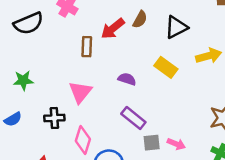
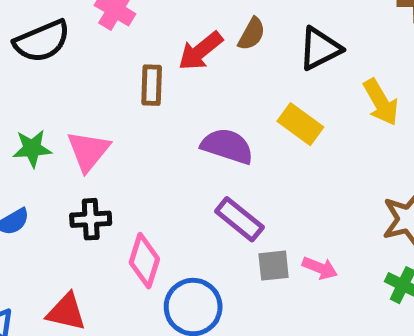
yellow arrow: (209, 56) -> (381, 102), turned 75
purple semicircle: (127, 79) -> (227, 146), size x1.5
pink triangle: (80, 92) -> (88, 151), moved

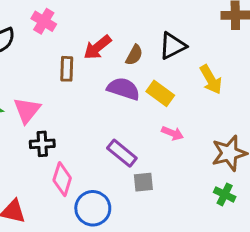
brown semicircle: (252, 34) -> (134, 55), moved
purple semicircle: (227, 146) -> (123, 89), moved
black cross: (91, 219) -> (42, 144), moved
pink arrow: (320, 268) -> (173, 133), moved

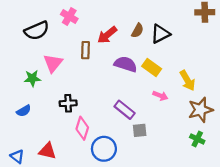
brown semicircle: (134, 55) -> (138, 31), moved
yellow arrow: (211, 80) -> (187, 80), moved
pink triangle: (27, 110) -> (53, 63), moved

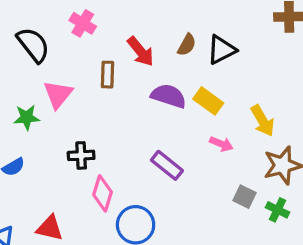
black semicircle: (37, 31) -> (33, 45), turned -105
red arrow: (107, 35) -> (141, 51), turned -90
gray square: (140, 130) -> (245, 197), moved, turned 32

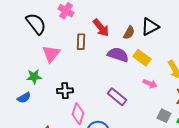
brown semicircle: (187, 45) -> (129, 33), moved
green star: (27, 117) -> (34, 77), moved

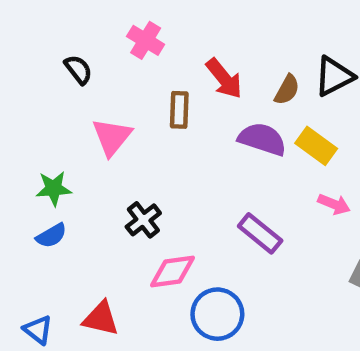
black semicircle: (36, 24) -> (78, 70), size x0.6
green star: (34, 77) -> (54, 188), moved
black cross: (65, 91) -> (143, 220), turned -35
pink diamond: (78, 114) -> (173, 271), turned 65

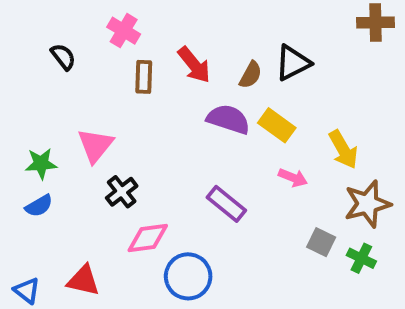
brown rectangle: (179, 110) -> (144, 77), moved
pink triangle: (112, 137) -> (95, 145), moved

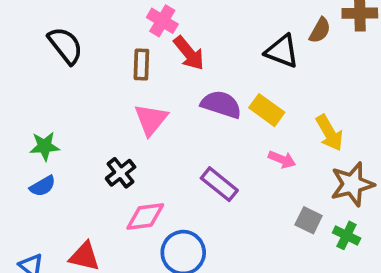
pink cross: (124, 31) -> (162, 21), moved
black semicircle: (63, 57) -> (65, 46), size x1.5
black triangle: (293, 63) -> (282, 51), turned 48
brown semicircle: (251, 75) -> (320, 30), moved
pink triangle: (95, 145) -> (151, 120), moved

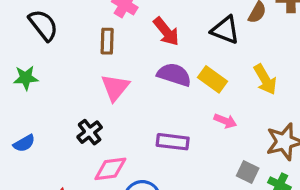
red arrow: (189, 53) -> (166, 32), moved
yellow arrow: (329, 133) -> (265, 79), moved
green star: (45, 146) -> (26, 78), moved
purple rectangle: (219, 184) -> (173, 142), turned -32

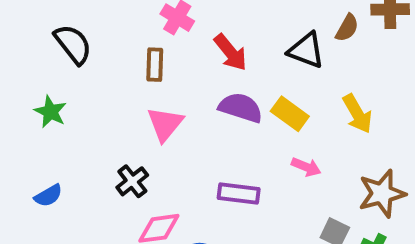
green star: (26, 78) -> (50, 112), turned 30

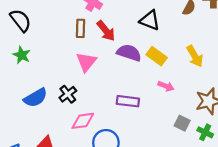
black semicircle: (73, 44) -> (20, 20), moved
black triangle: (306, 50) -> (150, 20), moved
red arrow: (230, 52) -> (106, 31), moved
blue semicircle: (48, 196) -> (36, 98), moved, size x1.5

